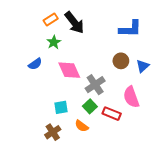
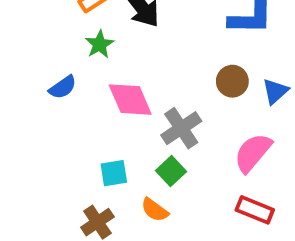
pink semicircle: (131, 97) -> (253, 153), turned 60
red rectangle: (112, 114) -> (255, 210), moved

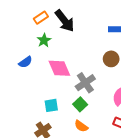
orange semicircle: (155, 210) -> (81, 126), moved

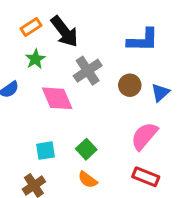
gray cross: (85, 83) -> (88, 71), moved

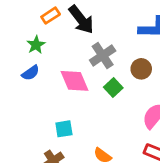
green star: (35, 59) -> (36, 45), moved
green square: (86, 149) -> (113, 88), moved

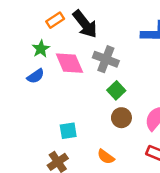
gray cross: (103, 56) -> (106, 59), turned -35
brown circle: (141, 69) -> (121, 118), moved
pink diamond: (75, 81) -> (69, 63), moved

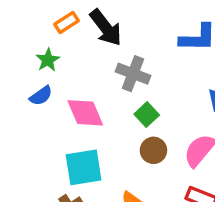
pink diamond: (69, 63) -> (85, 113), moved
cyan square: (68, 131) -> (84, 167), size x1.6

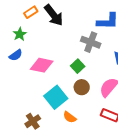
gray cross: (133, 74) -> (91, 42), moved
pink diamond: (85, 113) -> (42, 65), turned -55
cyan square: (84, 167) -> (56, 97), moved, turned -30

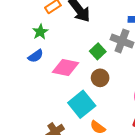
green square: (78, 66) -> (98, 51), moved
brown circle: (82, 87) -> (100, 78), moved

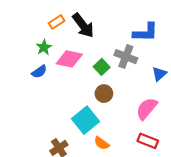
pink diamond: (66, 67) -> (69, 59), moved

